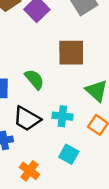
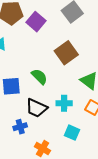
brown square: (71, 53) -> (66, 53), turned -30

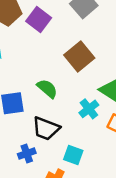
cyan cross: (64, 103) -> (89, 109), moved, turned -35
cyan square: (72, 133) -> (73, 155), moved

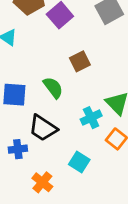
brown square: (79, 57) -> (80, 61), moved, size x0.7
cyan square: (73, 155) -> (79, 162), moved

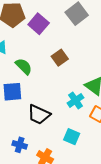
green semicircle: (53, 88) -> (24, 66), moved
blue cross: (18, 149) -> (20, 145), moved, turned 32

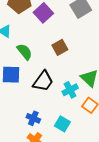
black trapezoid: (39, 115) -> (43, 81), moved, turned -85
blue cross: (20, 145) -> (33, 118), moved

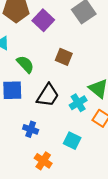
brown square: (60, 47) -> (64, 57), turned -35
blue cross: (33, 118) -> (31, 129), moved

